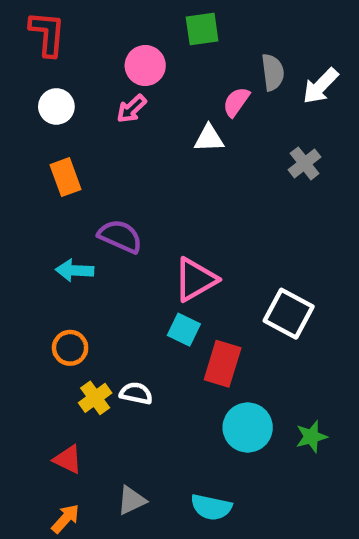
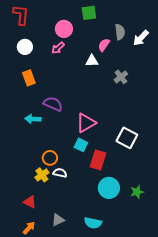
gray cross: (305, 163) -> (121, 77), moved
orange circle: (70, 348) -> (50, 158), moved

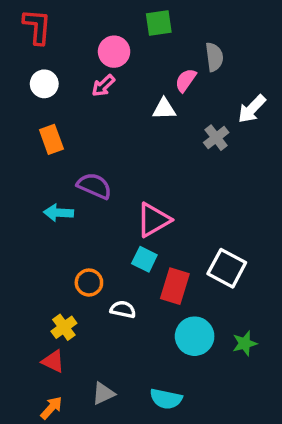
white arrow: (141, 38) -> (252, 109), moved
white square: (127, 138) -> (227, 268), moved
white semicircle: (60, 173) -> (123, 309), moved
yellow cross: (42, 175) -> (64, 327), moved

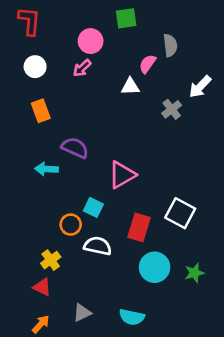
cyan square: (144, 259) -> (93, 207), moved
white semicircle: (123, 309) -> (98, 246), size x1.4

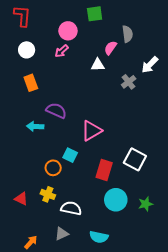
white semicircle: (98, 246) -> (71, 208), moved
yellow cross: (51, 260) -> (48, 194), moved, turned -32
red triangle: (42, 287) -> (21, 199), moved

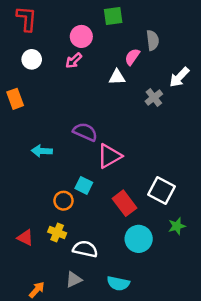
orange rectangle: (31, 83) -> (15, 99), moved
purple semicircle: (56, 110) -> (85, 132), moved
red rectangle: (104, 170) -> (125, 203), turned -54
green star: (146, 204) -> (177, 226), moved

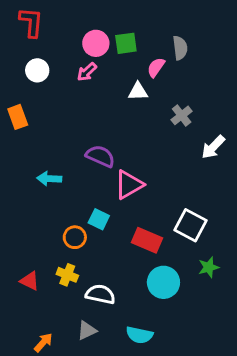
green square: (113, 16) -> (126, 43), moved
white arrow: (179, 77) -> (213, 147), moved
red rectangle: (125, 203) -> (147, 240), turned -30

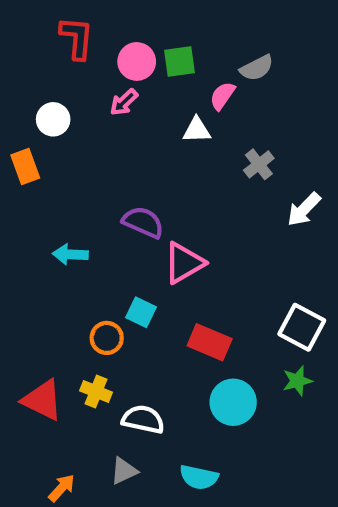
red L-shape: (31, 22) -> (77, 38), moved
gray semicircle: (180, 48) -> (257, 68), turned 70
white circle: (37, 70) -> (53, 119), moved
white square: (191, 225) -> (302, 327), moved
red triangle: (30, 281) -> (42, 400), size x1.5

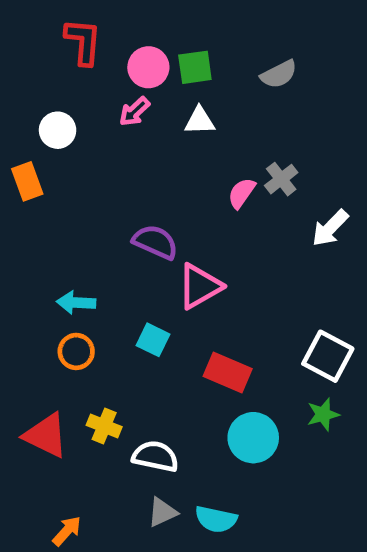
pink semicircle: (222, 96) -> (242, 193), moved
white triangle: (197, 130) -> (200, 121), moved
cyan arrow: (70, 254) -> (76, 303), moved
orange circle: (107, 338) -> (76, 351), moved
gray triangle: (124, 471) -> (162, 512), moved

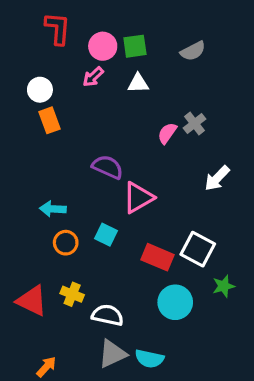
orange rectangle: (27, 181) -> (50, 120), moved
white arrow: (330, 228) -> (217, 178), moved
orange circle: (76, 351) -> (66, 243), moved
white square: (328, 356) -> (198, 249), moved
gray triangle: (162, 512) -> (112, 354), size x1.4

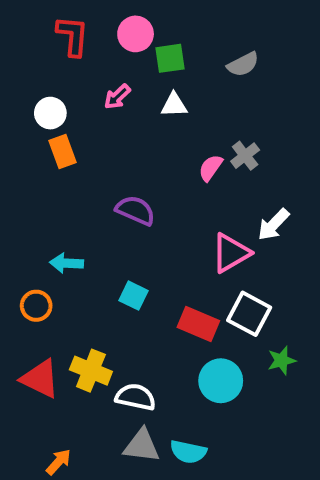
pink circle: (103, 46) -> (136, 34), moved
pink triangle: (138, 198) -> (231, 253), moved
orange circle: (66, 243) -> (36, 306), moved
yellow cross: (72, 294) -> (91, 371), size x1.4
gray triangle: (112, 354) -> (142, 446), turned 32

